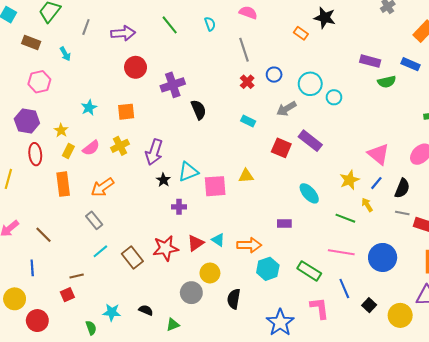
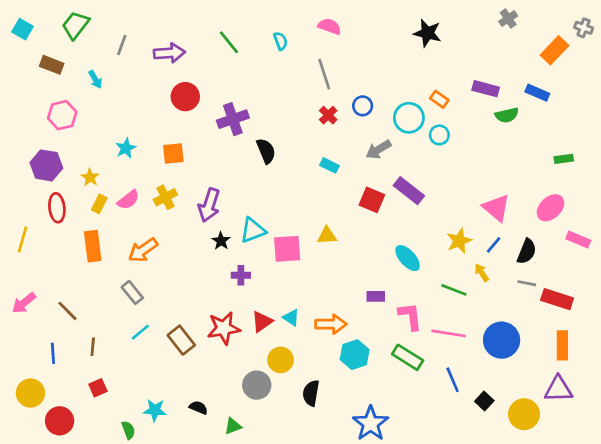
orange rectangle: (301, 33) -> (439, 99), moved
brown line: (77, 276) -> (93, 347), moved, turned -72
pink L-shape: (320, 308) -> (410, 316), moved

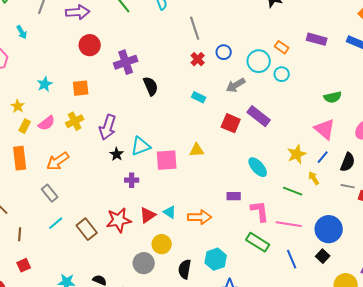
green semicircle: (507, 115) -> (333, 97), moved
cyan hexagon: (355, 355) -> (216, 259), moved
black square: (484, 401) -> (323, 256), moved

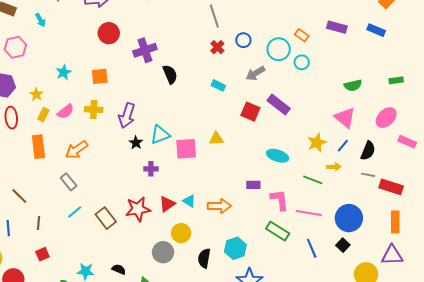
yellow cross: (75, 121) -> (94, 110), turned 30
cyan ellipse: (258, 167) -> (278, 156), turned -30
yellow arrow: (314, 178) -> (334, 167), turned 120

